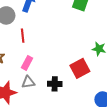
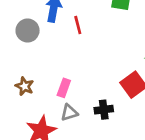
red line: (23, 36) -> (78, 25), moved

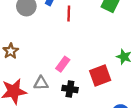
pink rectangle: (64, 88) -> (63, 64), moved

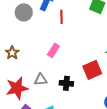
pink rectangle: (63, 64) -> (53, 50), moved

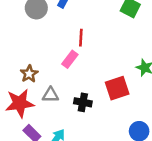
red line: (62, 17) -> (81, 38), moved
brown star: (12, 53) -> (29, 74), moved

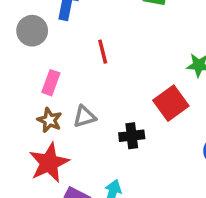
pink rectangle: (70, 59) -> (51, 83), moved
gray triangle: (50, 95) -> (84, 117), moved

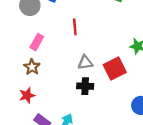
gray triangle: (84, 117) -> (85, 62), moved
red star: (49, 163) -> (27, 95), size x0.6

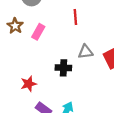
brown star: (32, 67) -> (15, 26), moved
black cross: (85, 86) -> (63, 68), moved

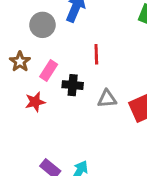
black cross: (63, 68) -> (73, 85), moved
red star: (29, 84) -> (35, 102), moved

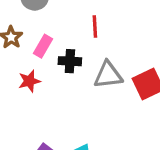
gray triangle: (107, 99) -> (108, 75), size x1.4

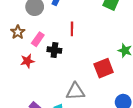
gray triangle: (108, 75) -> (75, 91), moved

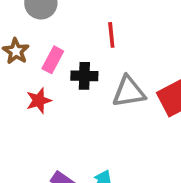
gray triangle: (75, 91) -> (129, 92), moved

